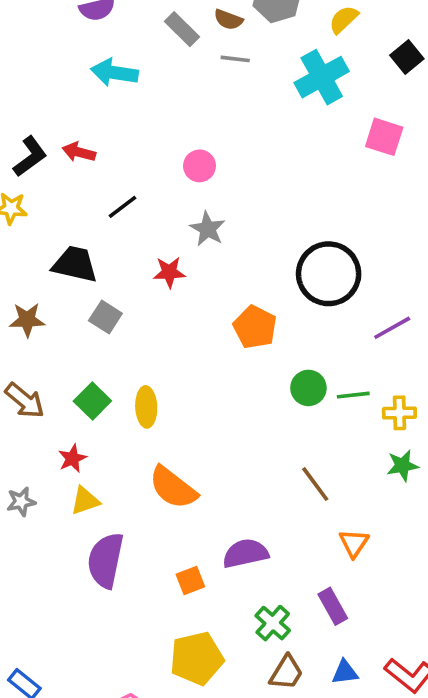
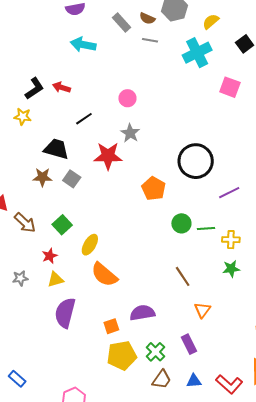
red star: (169, 272) -> (108, 156), size x1.6
brown star: (27, 320) -> (42, 177), moved
yellow ellipse: (146, 407) -> (90, 245), moved, turned 30
yellow pentagon: (197, 658) -> (122, 355), moved

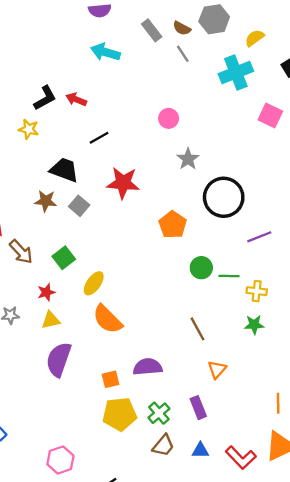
gray line: (150, 40) -> (183, 54), turned 42
pink circle: (127, 98) -> (169, 118), moved
gray star: (130, 133) -> (188, 159), moved

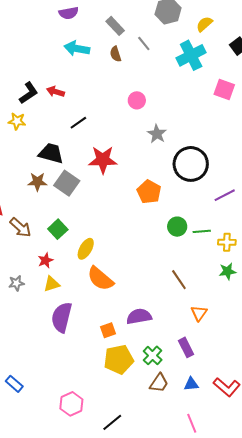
brown semicircle: (182, 28) -> (116, 54), moved, turned 49
gray square: (79, 206) -> (67, 183), size x1.4

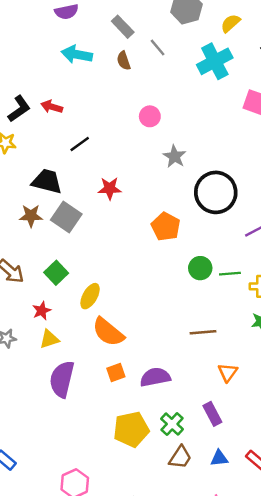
red star: (103, 160) -> (110, 188), size x0.7
brown line: (179, 280) -> (203, 332), turned -60
orange square: (108, 330) -> (116, 373), moved

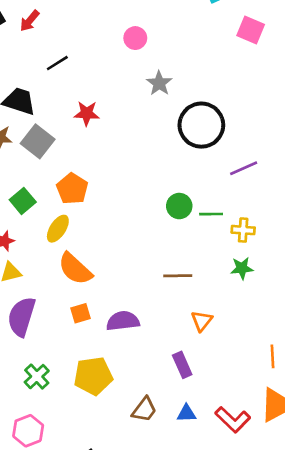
red arrow: (52, 107) -> (30, 21), turned -70
orange pentagon: (166, 227) -> (72, 189), moved
green cross: (172, 424) -> (37, 377), moved

